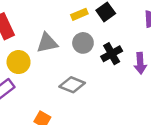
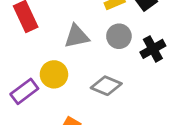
yellow circle: (19, 62) -> (54, 74), moved

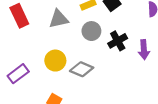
gray triangle: (77, 36) -> (59, 19), moved
yellow circle: (54, 74) -> (55, 61), moved

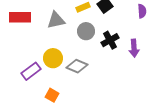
red rectangle: (19, 16) -> (20, 17), turned -65
purple rectangle: (18, 74) -> (31, 71), moved

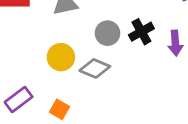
gray circle: (86, 31) -> (108, 33), moved
purple rectangle: (31, 71) -> (19, 99), moved

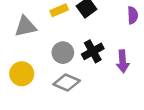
gray diamond: (95, 68) -> (67, 83), moved

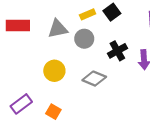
gray circle: (63, 53) -> (84, 39), moved

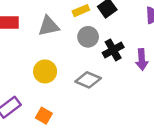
gray circle: (84, 39) -> (88, 37), moved

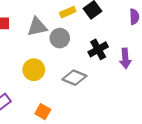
gray circle: (88, 37) -> (60, 38), moved
orange square: (44, 116) -> (43, 112), moved

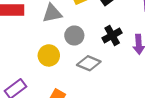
gray circle: (60, 38) -> (74, 35), moved

